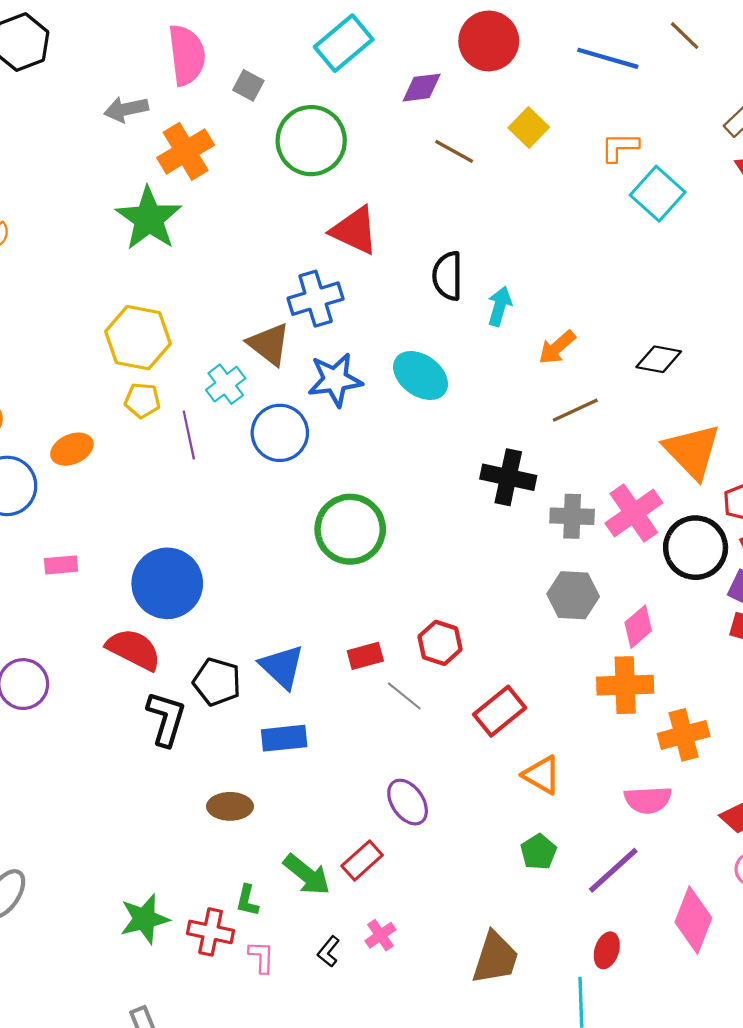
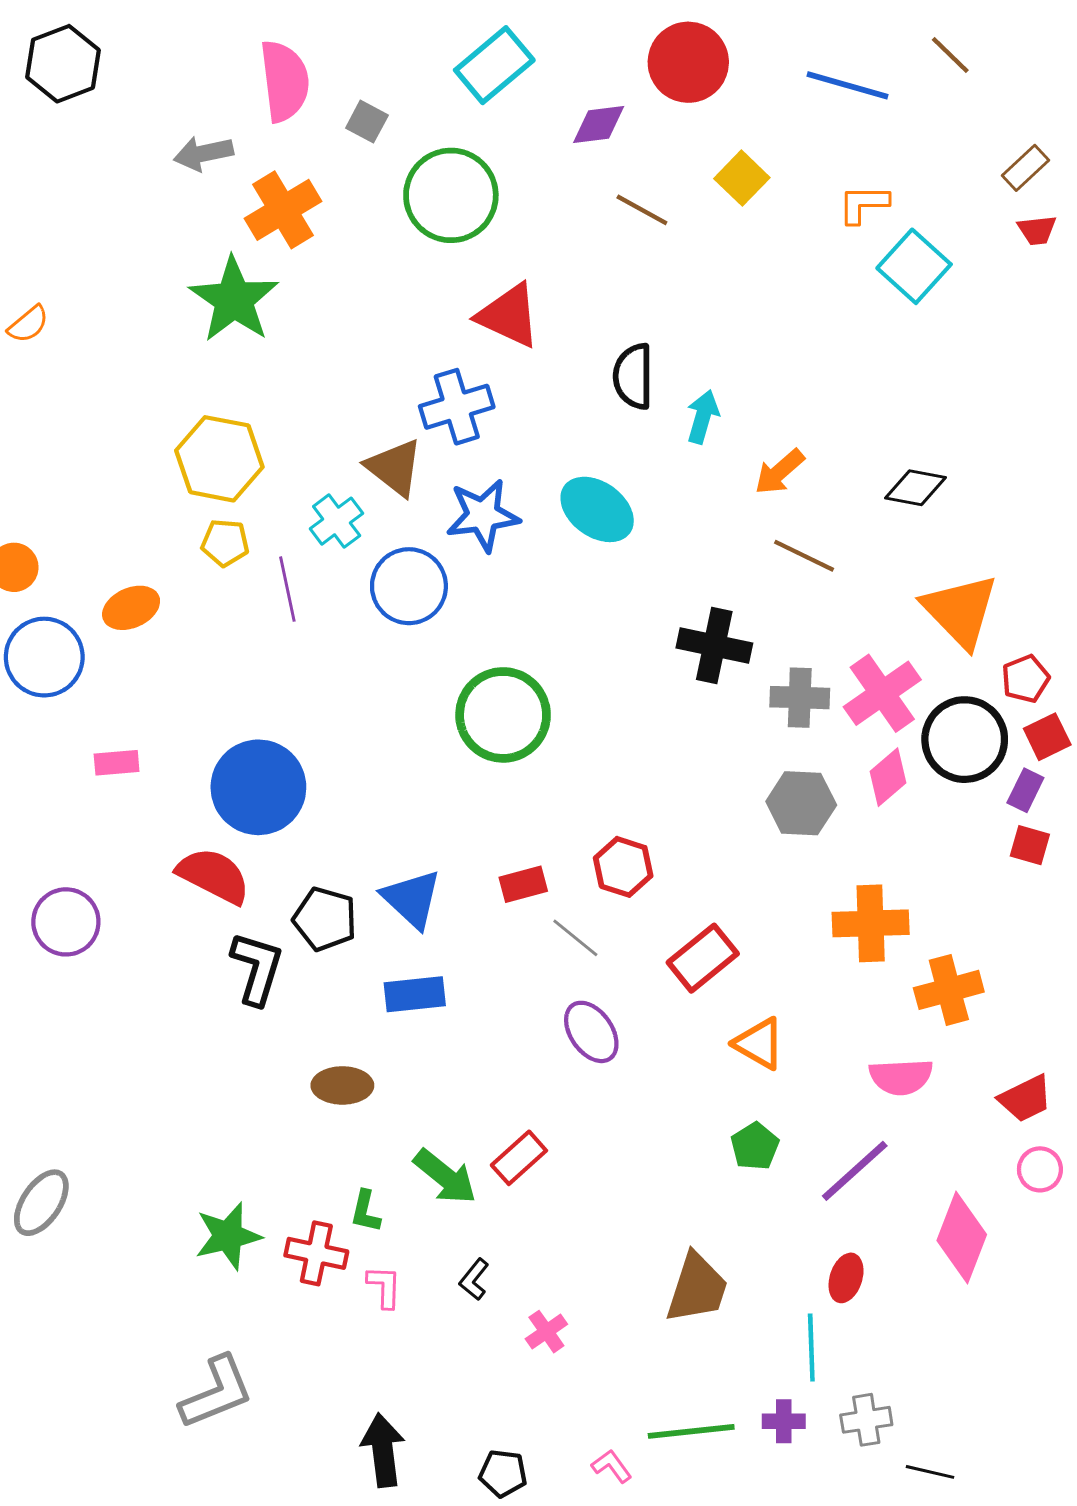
brown line: (575, 410) -> (804, 556), turned 51
pink diamond: (638, 627) -> (888, 777), moved
purple ellipse: (408, 802) -> (591, 1032), moved
pink cross: (380, 935) -> (546, 1332), moved

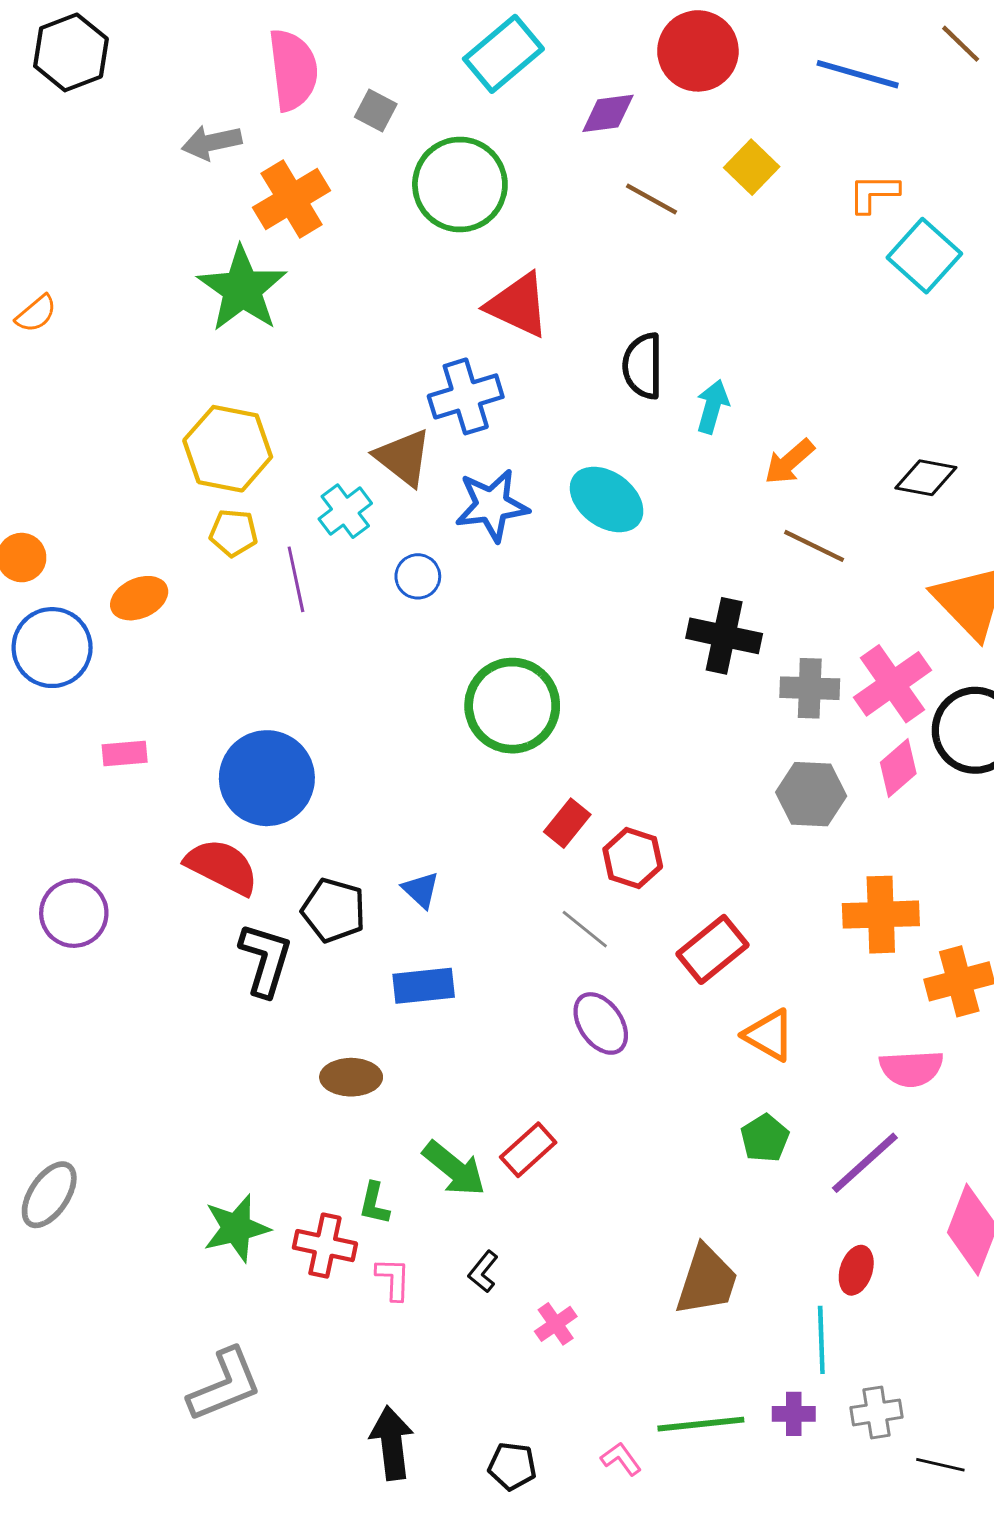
blue circle: (409, 586) -> (418, 576), size x0.6
red rectangle: (523, 884) -> (567, 823), moved, turned -36
blue triangle: (412, 899) -> (421, 890), size x0.6

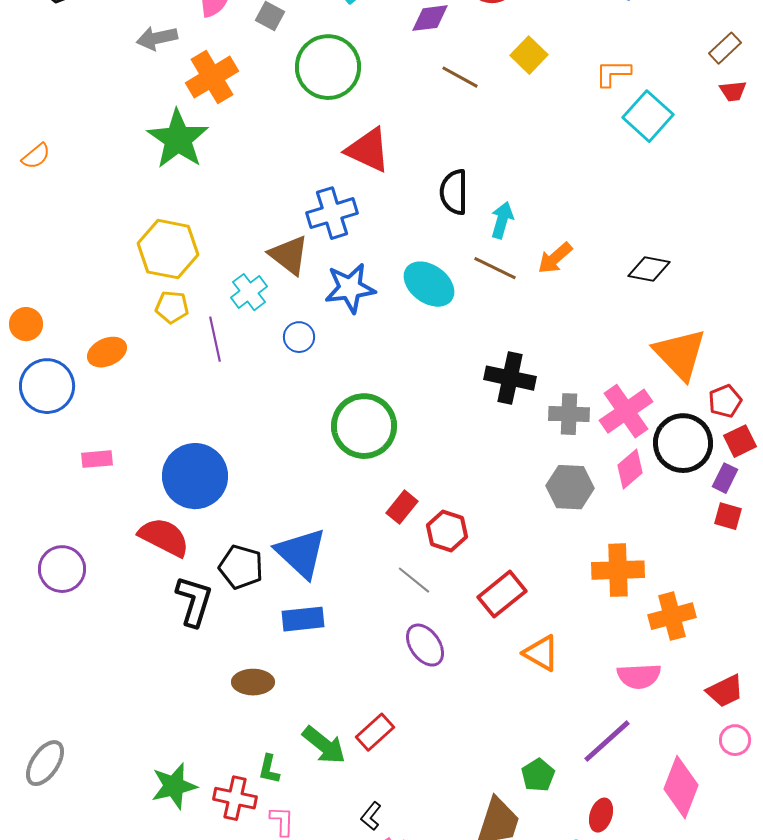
brown line: (814, 546) -> (495, 268), moved
blue triangle: (421, 890) -> (301, 553), size x2.0
green pentagon: (765, 1138) -> (538, 775), moved
black L-shape: (483, 1272) -> (371, 816), moved

